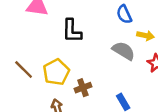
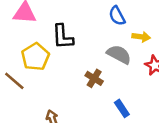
yellow pentagon: (56, 72) -> (35, 57), moved
brown cross: (83, 88) -> (94, 78), moved, turned -35

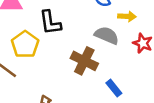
brown cross: (94, 78) -> (84, 61), size x1.5

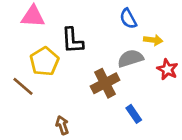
gray semicircle: (107, 35) -> (130, 58), turned -45
brown cross: (84, 61) -> (105, 83), turned 32

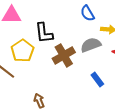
brown cross: (105, 83) -> (64, 55), moved
blue rectangle: (134, 114) -> (97, 79), moved

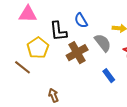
blue semicircle: (87, 13) -> (81, 20), moved
gray semicircle: (91, 45) -> (103, 43), turned 72

